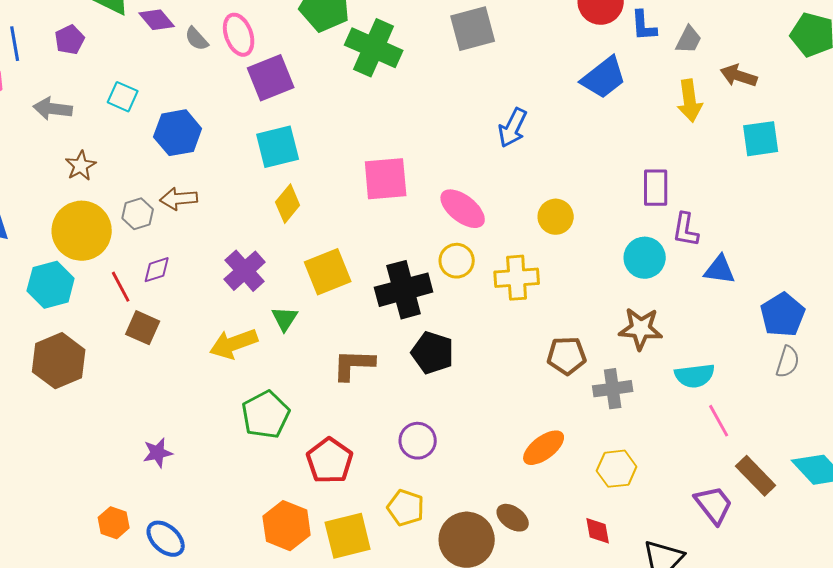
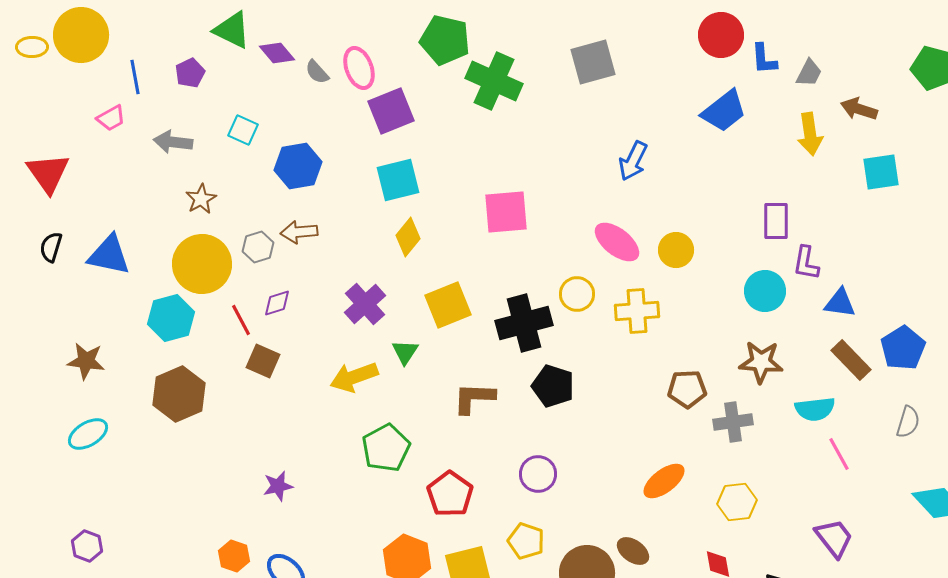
pink ellipse: (463, 209) -> (617, 242), moved
gray semicircle: (788, 362) -> (908, 422), moved
brown rectangle: (756, 476) -> (851, 360), moved

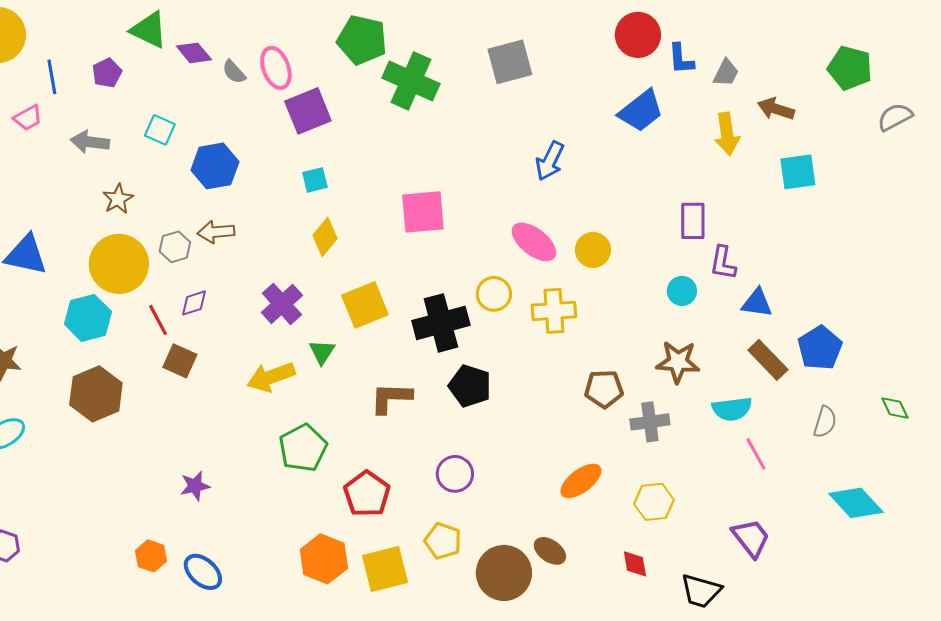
cyan square: (398, 180) -> (315, 180), size x0.6
cyan circle: (765, 291) -> (682, 291), size x0.7

